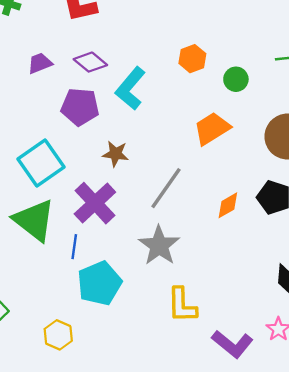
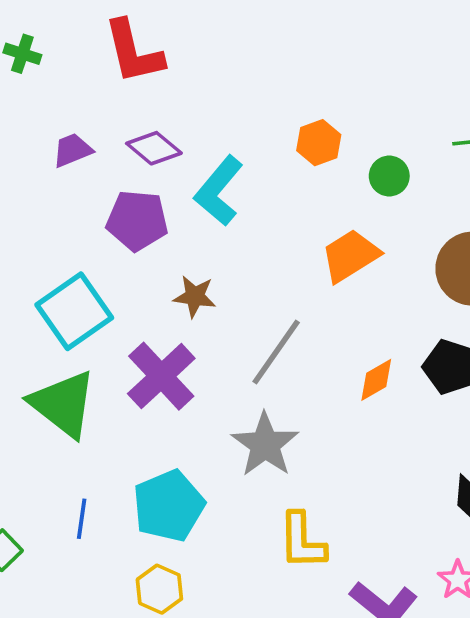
blue line: (74, 247) -> (82, 519), moved
yellow hexagon: (58, 335) -> (159, 589), moved

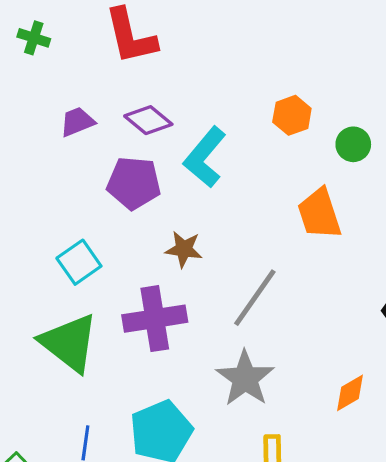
orange trapezoid: (350, 256) -> (319, 214), turned -76
cyan square: (74, 311) -> (79, 262), size x0.7
purple cross: (161, 376) -> (155, 319), turned 34
orange diamond: (376, 380) -> (350, 393), moved

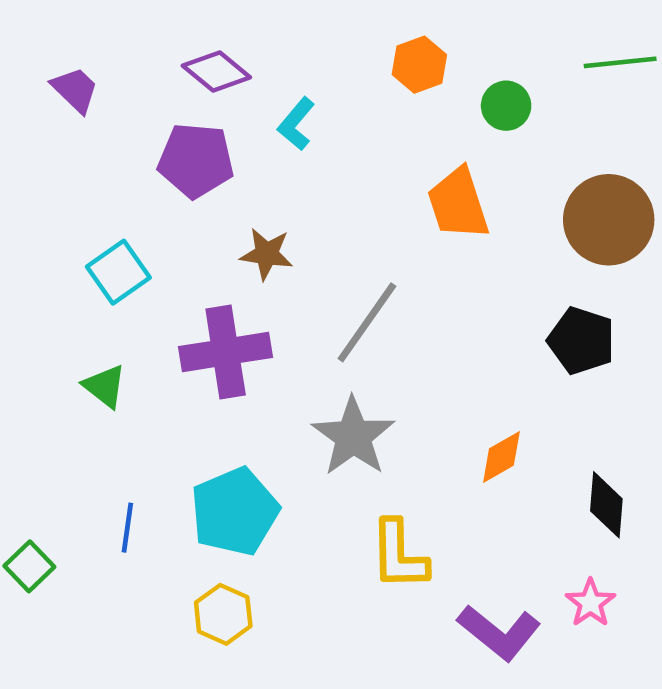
purple trapezoid: (77, 122) -> (75, 90), moved, turned 66
cyan L-shape: (205, 157) -> (296, 124), size x0.6
green triangle: (69, 343) -> (105, 386), size x0.5

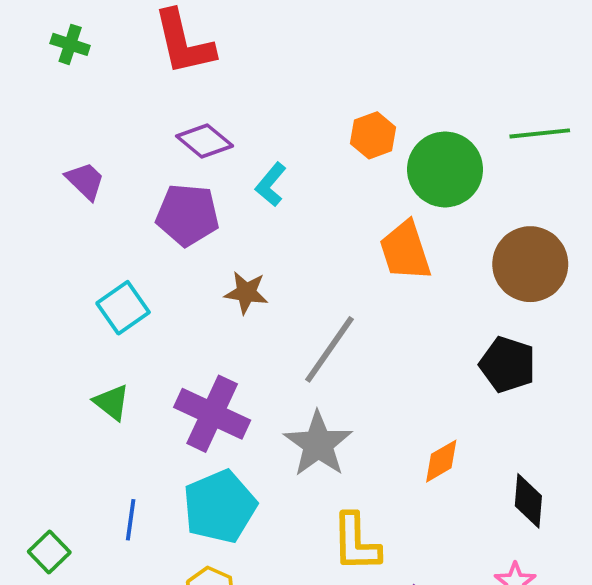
purple trapezoid: (75, 90) -> (85, 181), moved
green circle: (506, 106) -> (445, 169), size x1.8
purple cross: (226, 352) -> (212, 414), moved, turned 34

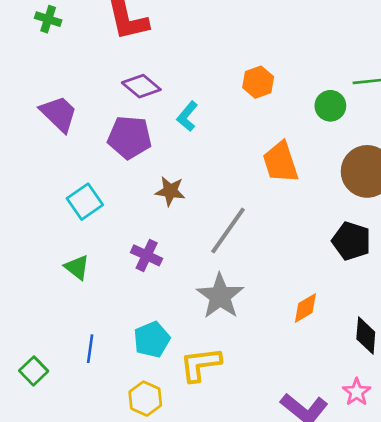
green circle: (445, 169) -> (330, 106), moved, size x0.6
purple trapezoid: (85, 181) -> (59, 114), size x1.4
purple cross: (212, 414) -> (147, 255), moved, size x0.6
cyan pentagon: (220, 507) -> (152, 339), size x0.7
yellow L-shape: (356, 543) -> (200, 364), moved, turned 84

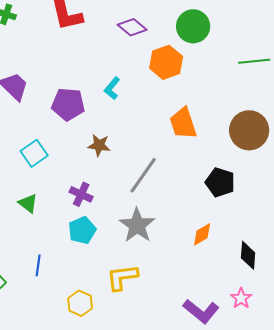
orange hexagon: (258, 82) -> (166, 62), size x1.4
purple diamond: (141, 86) -> (132, 27), moved
green circle: (330, 106) -> (193, 26), moved, size x1.4
black pentagon: (351, 241) -> (220, 182), moved
cyan pentagon: (152, 339) -> (82, 230), moved

